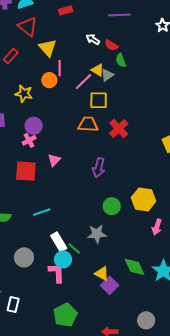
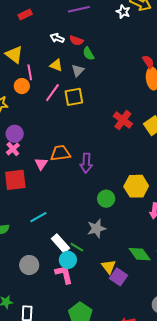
yellow triangle: (98, 70) -> (56, 65), moved
pink line: (83, 82) -> (52, 93), moved
orange trapezoid: (88, 124) -> (60, 153), moved
red cross: (119, 128) -> (123, 120), moved
yellow triangle: (102, 274) -> (109, 267), turned 35

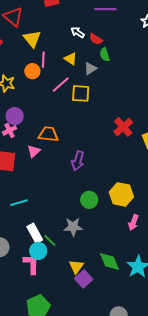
orange trapezoid: (60, 153) -> (48, 134), moved

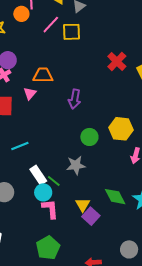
pink L-shape: (31, 264) -> (50, 209), moved

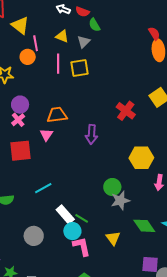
pink line: (51, 25) -> (58, 64), turned -36
red cross: (117, 61) -> (126, 111), moved
green circle: (89, 137) -> (112, 187), moved
gray star: (76, 165) -> (120, 200), moved
purple square: (91, 216) -> (150, 264), moved, turned -30

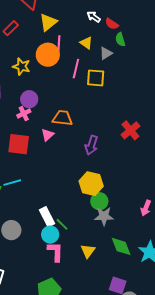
yellow triangle: (20, 25) -> (48, 22), turned 30
orange circle: (28, 57) -> (48, 55), size x1.5
yellow hexagon: (141, 158) -> (91, 184), moved
cyan line: (43, 188) -> (12, 183), moved

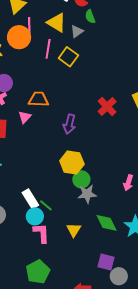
yellow triangle: (86, 43) -> (57, 23), size x1.5
yellow square: (96, 78) -> (68, 57), turned 36

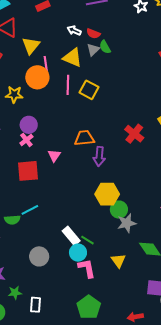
gray triangle: (77, 31) -> (93, 50), moved
orange trapezoid: (38, 99) -> (84, 138), moved

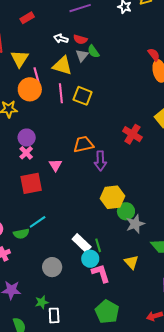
green line: (87, 240) -> (98, 245), turned 48
green star: (15, 293) -> (42, 302), moved

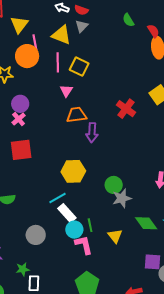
green semicircle: (93, 51) -> (128, 20), moved
pink triangle: (55, 165) -> (66, 91), moved
yellow hexagon: (113, 197) -> (73, 171), moved
cyan line: (38, 222) -> (58, 198), moved
green line: (98, 245) -> (90, 225), moved

